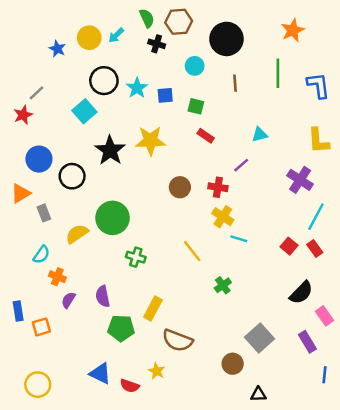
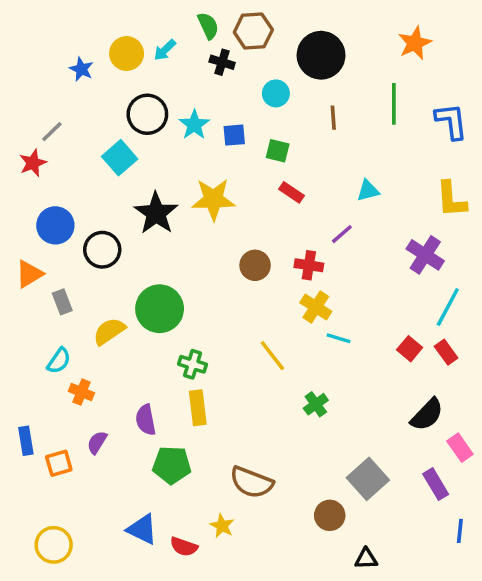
purple semicircle: (68, 300) -> (97, 442), moved
yellow rectangle: (153, 309) -> (198, 408), moved, turned -35

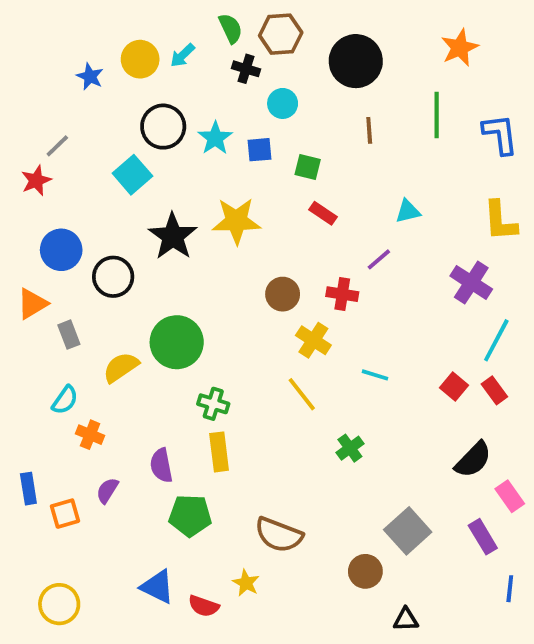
cyan circle: (276, 93) -> (283, 103), moved
yellow cross: (316, 307) -> (313, 340), moved

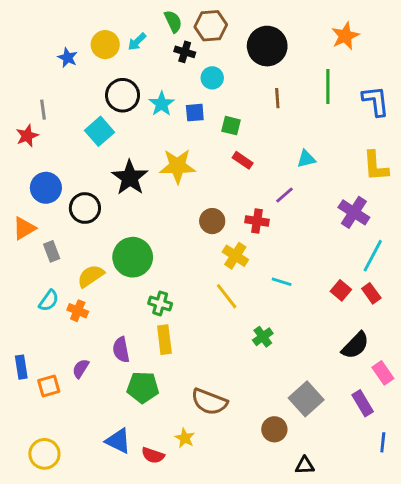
gray line: (57, 146) -> (43, 110), turned -54
orange cross: (90, 435) -> (78, 311), moved

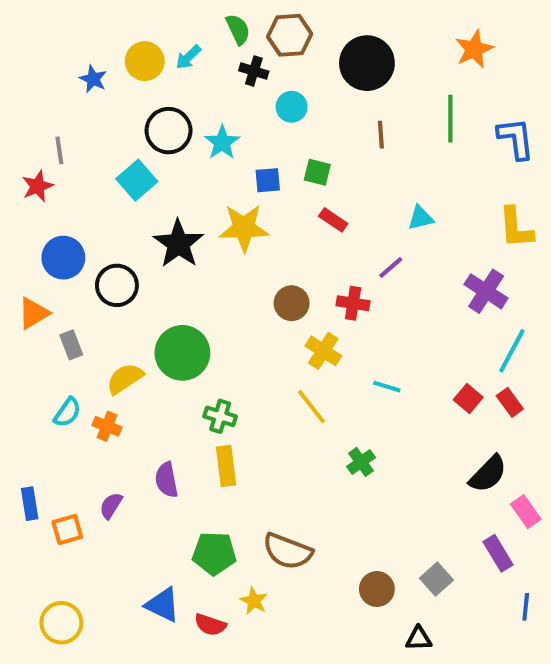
blue square: (195, 113) -> (268, 180), moved
green pentagon: (143, 387) -> (214, 553), moved
gray square: (306, 399) -> (436, 579), moved, size x0.7

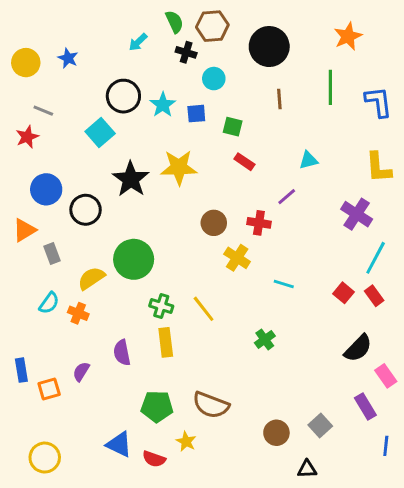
yellow circle: (145, 61) -> (26, 63), moved
gray line: (59, 150) -> (43, 111), turned -60
blue square: (268, 180) -> (196, 114), moved
yellow line: (311, 406) -> (204, 309), moved

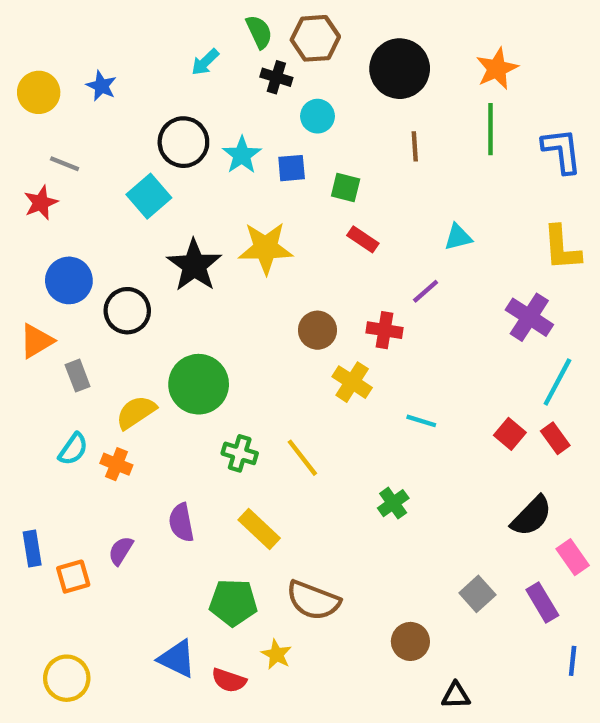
orange star: (348, 36) -> (497, 69), moved
yellow rectangle: (166, 342) -> (259, 529), moved, turned -40
gray square: (320, 425) -> (477, 594), moved

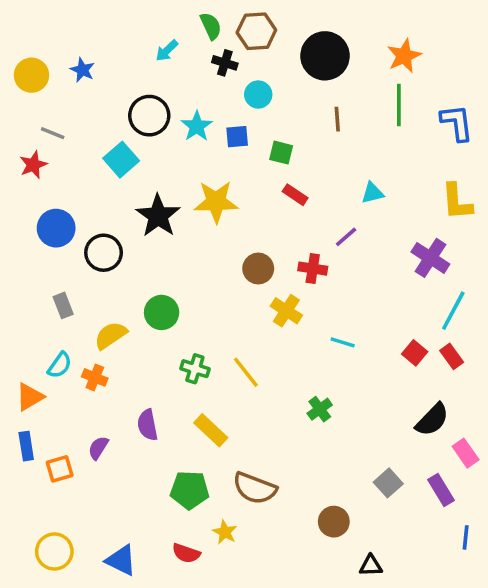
orange triangle: (36, 341) -> (30, 397), moved
green circle: (199, 384) -> (162, 312), size x0.7
blue triangle: (177, 659) -> (121, 560), moved

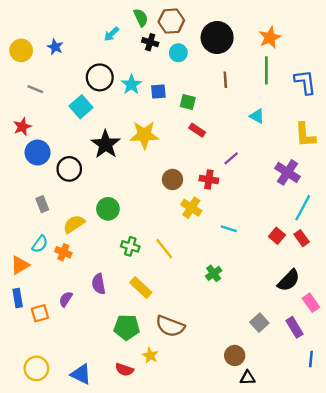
cyan circle: (258, 95) -> (178, 53), moved
red star: (33, 165) -> (22, 127), moved
cyan triangle: (372, 193) -> (257, 116), moved, turned 42
brown circle: (334, 522) -> (235, 355), moved

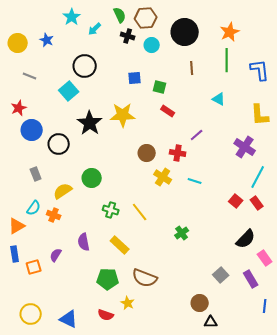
cyan star: (131, 84) -> (72, 17), moved
cyan line: (229, 229) -> (195, 181), moved

